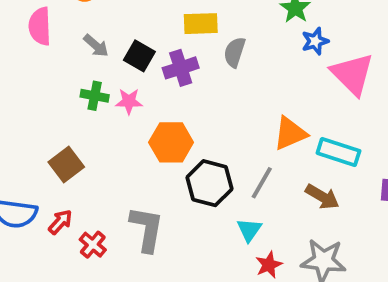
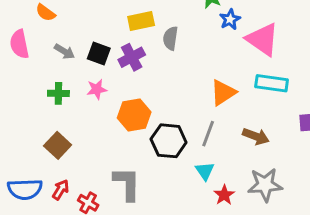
green cross: (95, 96) -> (58, 93), moved
cyan rectangle: (338, 152) -> (272, 83), moved

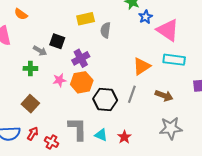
gray arrow: (64, 51) -> (40, 51), moved
purple cross: (132, 57) -> (81, 58), moved
pink star: (97, 89) -> (59, 80), moved
cyan triangle: (205, 171) -> (101, 135), moved, turned -32
red star: (224, 195) -> (124, 137), moved

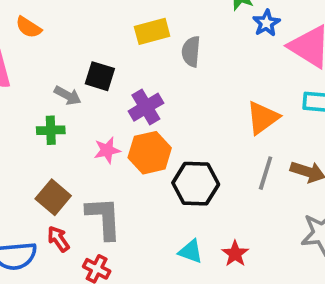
gray line: (132, 94) -> (266, 173), moved
gray L-shape: (78, 129) -> (104, 218), moved
red arrow: (33, 134) -> (58, 239), moved, turned -64

